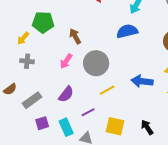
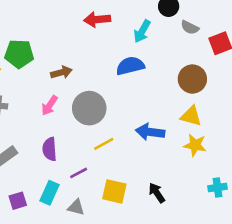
brown arrow: (75, 36) -> (61, 72), turned 105
purple semicircle: (66, 94) -> (50, 149), turned 138
purple square: (42, 123) -> (18, 201), moved
cyan rectangle: (66, 127) -> (50, 193), turned 48

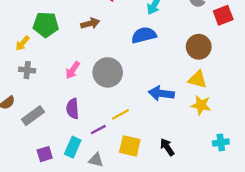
brown arrow: (61, 72) -> (90, 23), moved
yellow line: (104, 144) -> (120, 114), moved

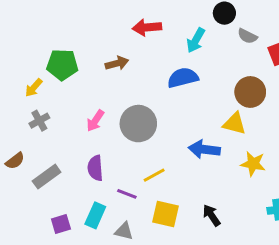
gray cross: (27, 70) -> (39, 121), turned -35
yellow triangle: (198, 79) -> (234, 124), moved
purple line: (98, 130) -> (127, 194), turned 49

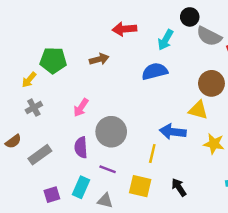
gray semicircle: (247, 36) -> (209, 36), size x1.5
gray circle: (138, 124) -> (111, 132), moved
yellow line: (154, 175) -> (152, 153), moved, turned -48

